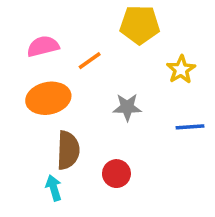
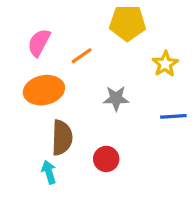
pink semicircle: (43, 46) -> (39, 43), turned -48

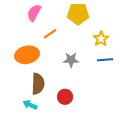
pink semicircle: (39, 43) -> (34, 13), moved
blue line: (173, 116) -> (105, 60), moved
cyan arrow: (49, 172) -> (30, 105), turned -48

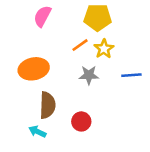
orange line: (50, 34) -> (80, 45), moved
yellow star: (101, 39) -> (104, 49), moved

